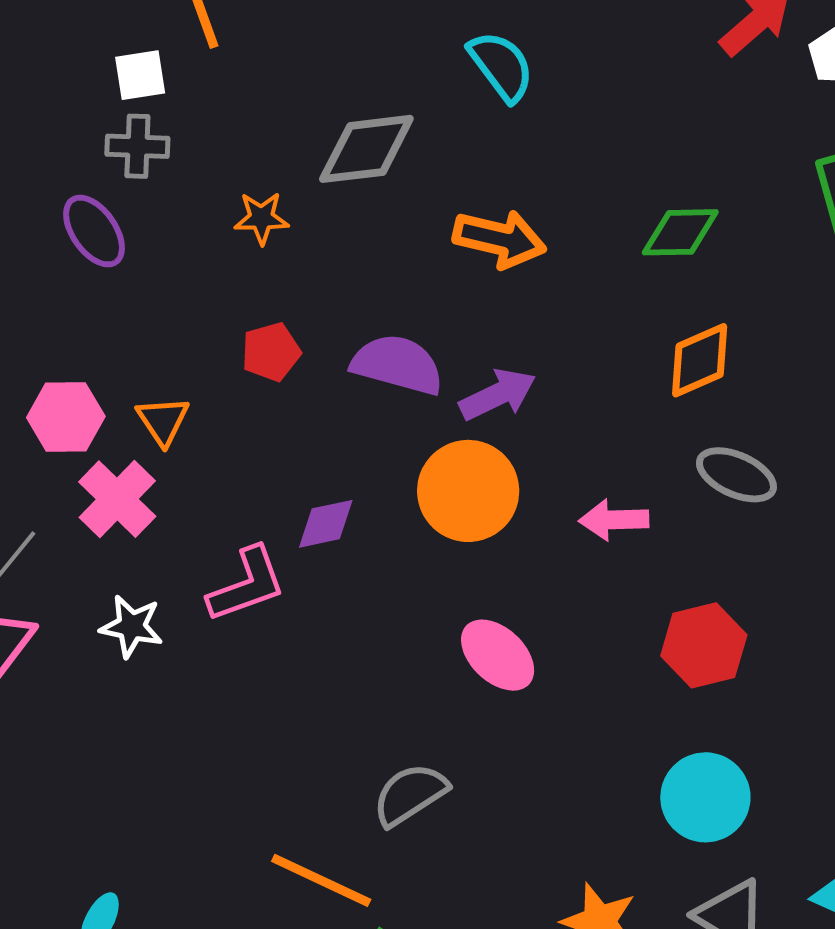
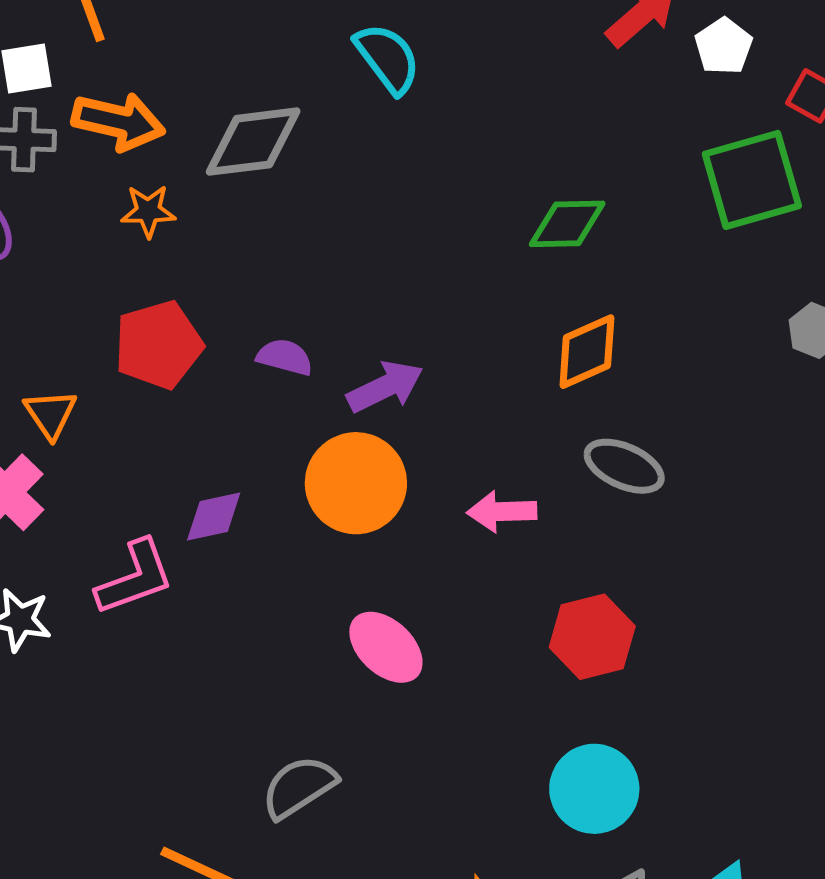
orange arrow: (500, 239) -> (118, 121), moved
red pentagon: (271, 352) -> (158, 345), size x1.5
purple semicircle: (397, 365) -> (285, 357), size x0.6

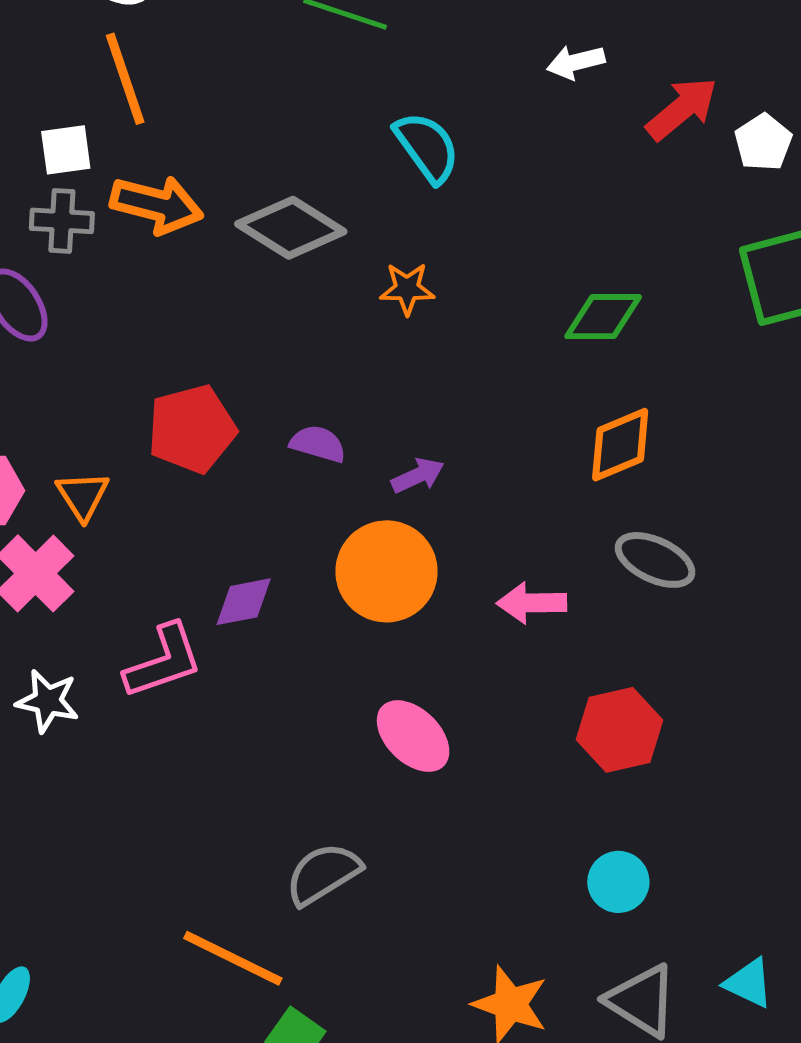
gray diamond: (253, 142) -> (291, 228), turned 38
orange star: (148, 211) -> (407, 289), moved
purple arrow: (385, 387) -> (418, 476), size x0.7
cyan circle: (594, 789) -> (618, 882), size x0.7

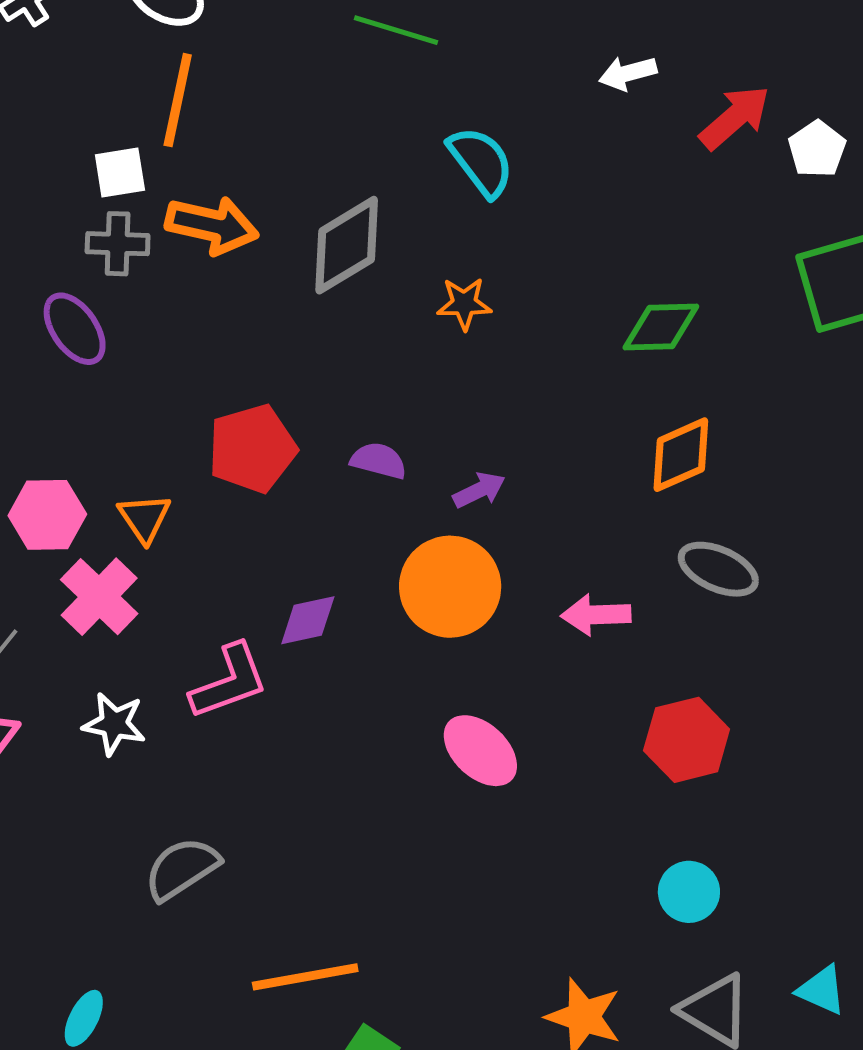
orange line: (125, 79) -> (178, 100), turned 32
gray diamond: (291, 228) -> (347, 245), turned -62
gray semicircle: (323, 874) -> (182, 869), moved
orange line: (233, 958) -> (305, 977), turned -35

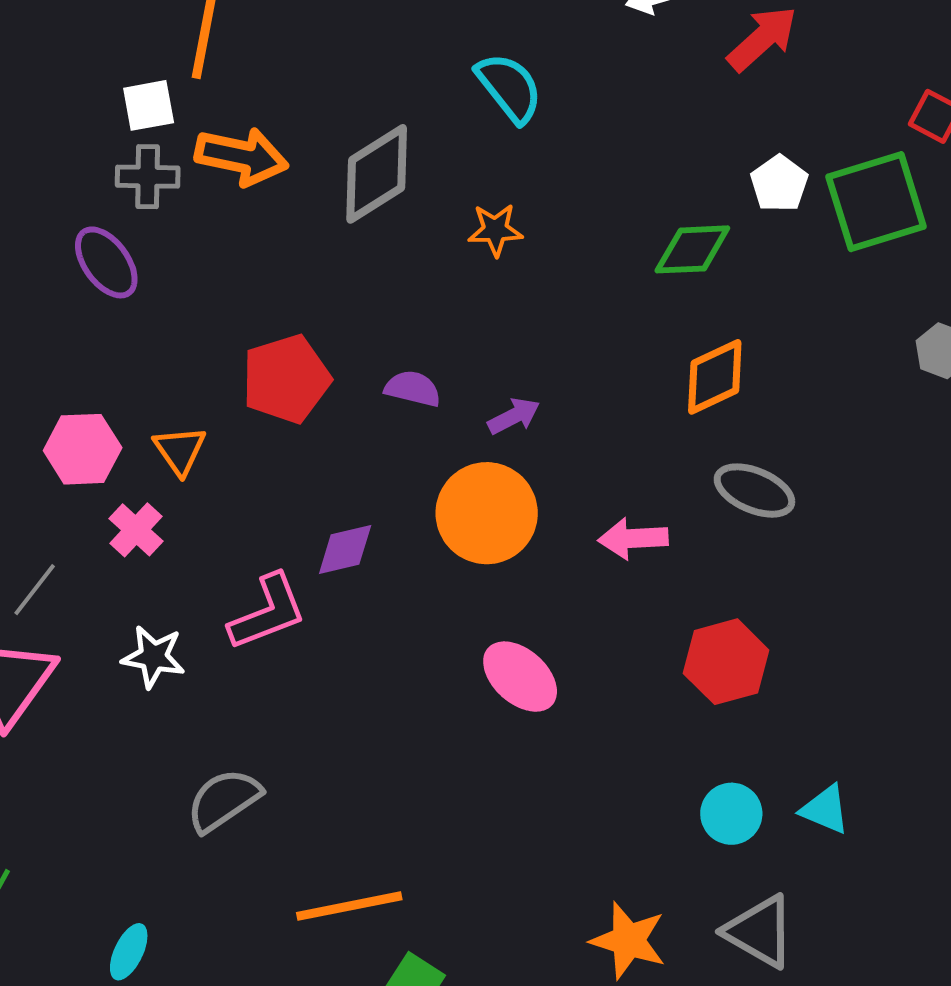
white pentagon: (817, 149) -> (779, 184), moved
pink cross: (99, 597) -> (136, 530), size x0.7
cyan triangle: (822, 990) -> (825, 810), moved

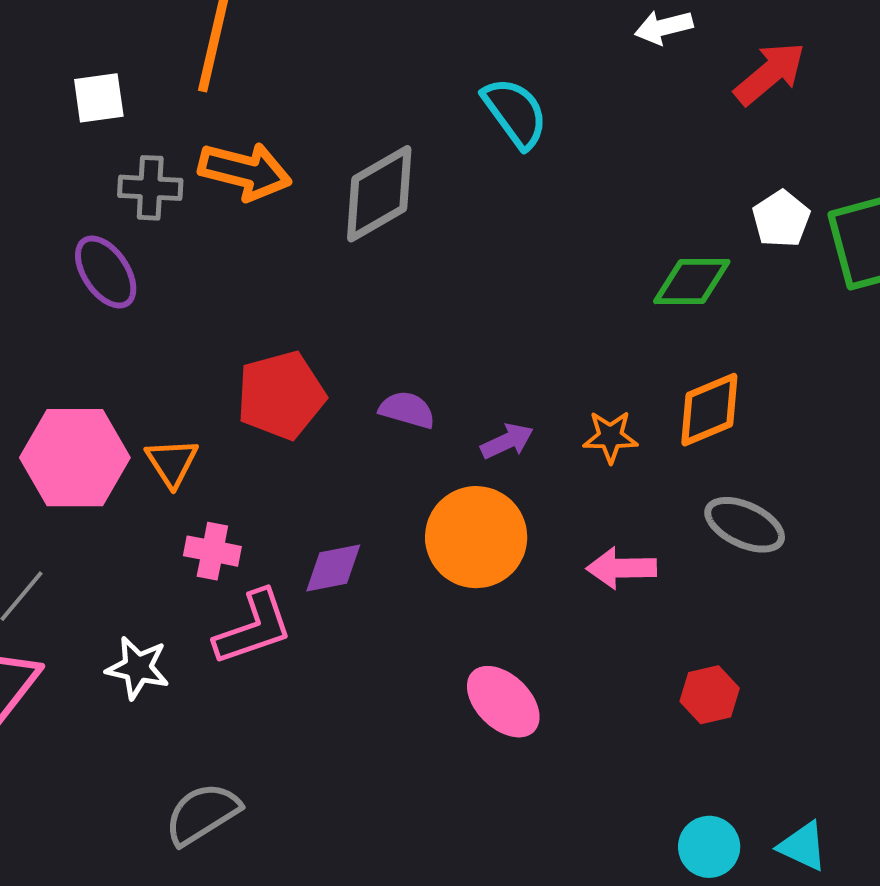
white square: (149, 105) -> (99, 98), moved
orange star: (495, 230) -> (610, 437), moved
pink hexagon: (83, 449) -> (75, 458), size x1.4
pink cross: (136, 530) -> (212, 551), moved, turned -34
red hexagon: (726, 662) -> (710, 695), size x0.7

